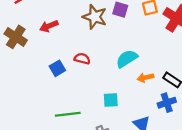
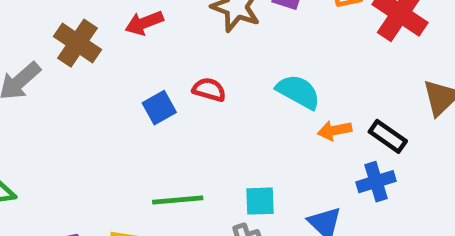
cyan semicircle: (127, 59) -> (298, 92), turned 60
cyan square: (111, 100) -> (260, 201), moved

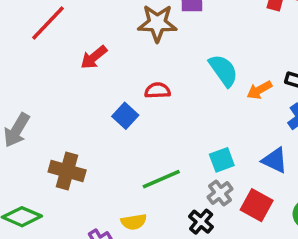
brown cross: (78, 43) -> (67, 171), moved
cyan semicircle: (298, 92) -> (223, 70), turned 44

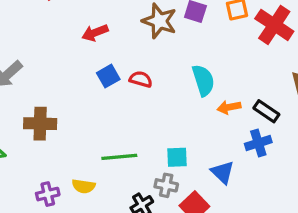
blue square: (125, 116) -> (108, 76), moved
brown cross: (67, 171) -> (40, 124), turned -32
gray cross: (220, 193) -> (166, 185), turned 30

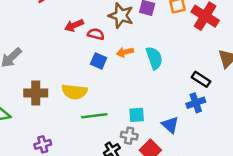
blue square: (108, 76) -> (99, 61), moved, turned -35
red semicircle: (141, 79) -> (96, 34), moved
orange arrow: (229, 107) -> (125, 52), moved
yellow semicircle: (84, 186) -> (74, 92), moved, size x1.5

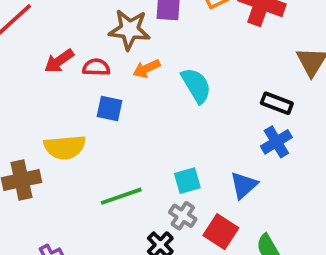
orange arrow: (125, 52) -> (146, 69), moved
yellow semicircle: (74, 92) -> (65, 147), moved
blue triangle: (170, 125) -> (244, 185), turned 48
gray cross: (129, 136) -> (183, 216), turned 35

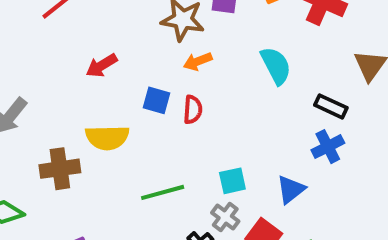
red arrow: (59, 61) -> (102, 66), moved
red semicircle: (96, 67) -> (193, 110), moved, turned 88
cyan semicircle: (196, 85) -> (276, 66), moved

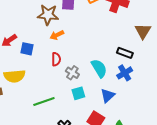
cyan semicircle: (276, 66) -> (99, 68), moved
blue square: (156, 100) -> (27, 49), moved
gray cross: (225, 217) -> (72, 73), moved

